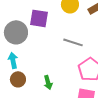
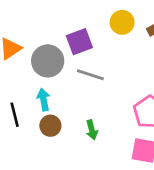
purple square: (39, 18) -> (79, 42), turned -30
gray line: (73, 42) -> (90, 75), moved

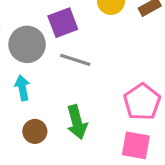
brown circle: (50, 126) -> (35, 131), moved
green arrow: (92, 130) -> (77, 122), size x1.5

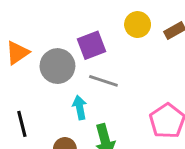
cyan arrow: (22, 88) -> (80, 108), moved

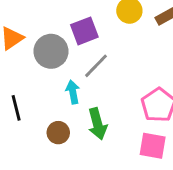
gray line: (103, 81) -> (96, 66), turned -64

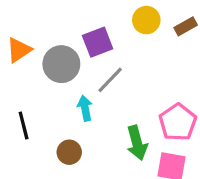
green arrow: (97, 124) -> (137, 143), moved

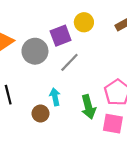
yellow circle: (146, 20) -> (84, 22), moved
cyan arrow: (85, 108) -> (55, 97), moved

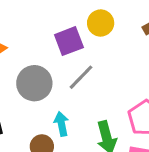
gray circle: (35, 51) -> (34, 83), moved

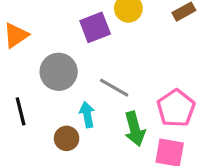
gray line: (81, 77) -> (114, 88), moved, turned 76

